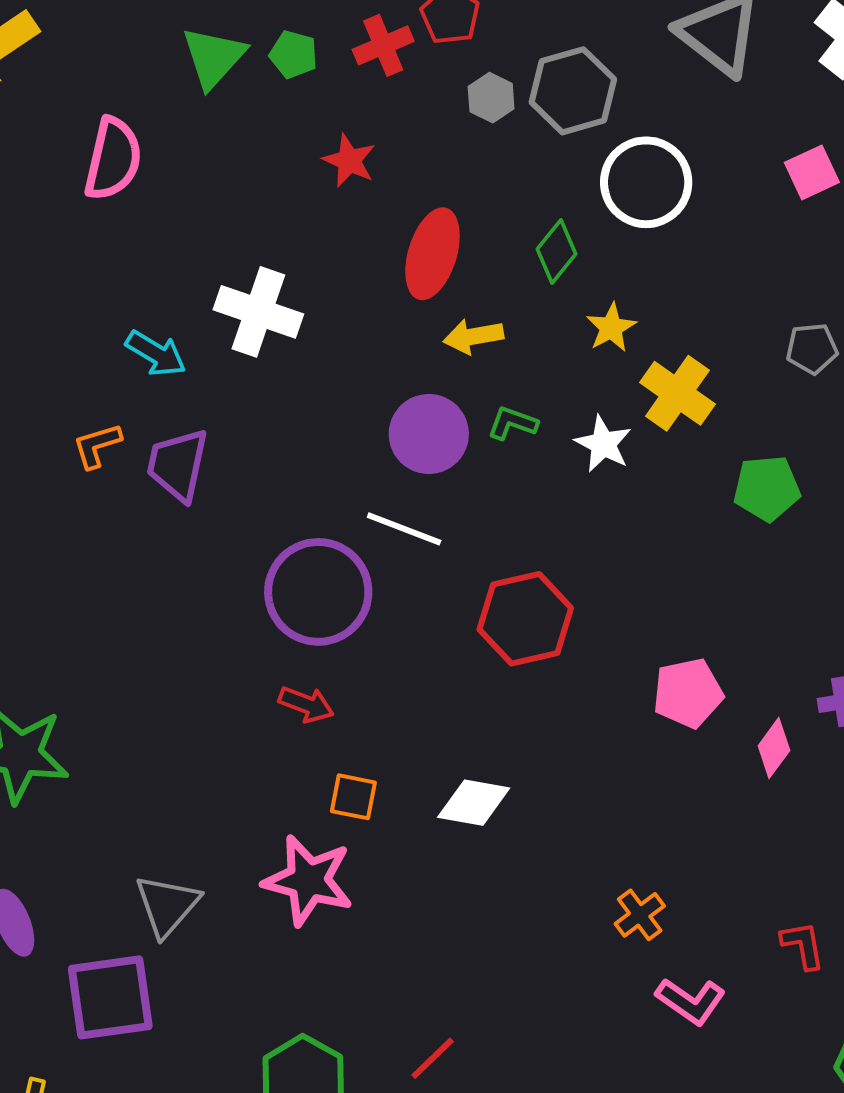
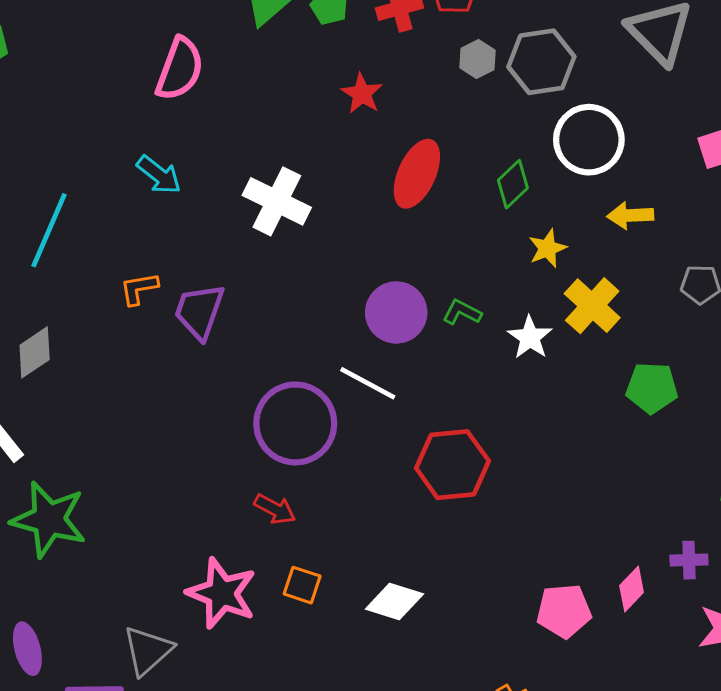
yellow arrow: (473, 336) -> (630, 215), moved
cyan arrow: (156, 353) -> (159, 175), moved
pink pentagon: (688, 693) -> (564, 611), moved
pink star: (308, 880) -> (222, 593), moved

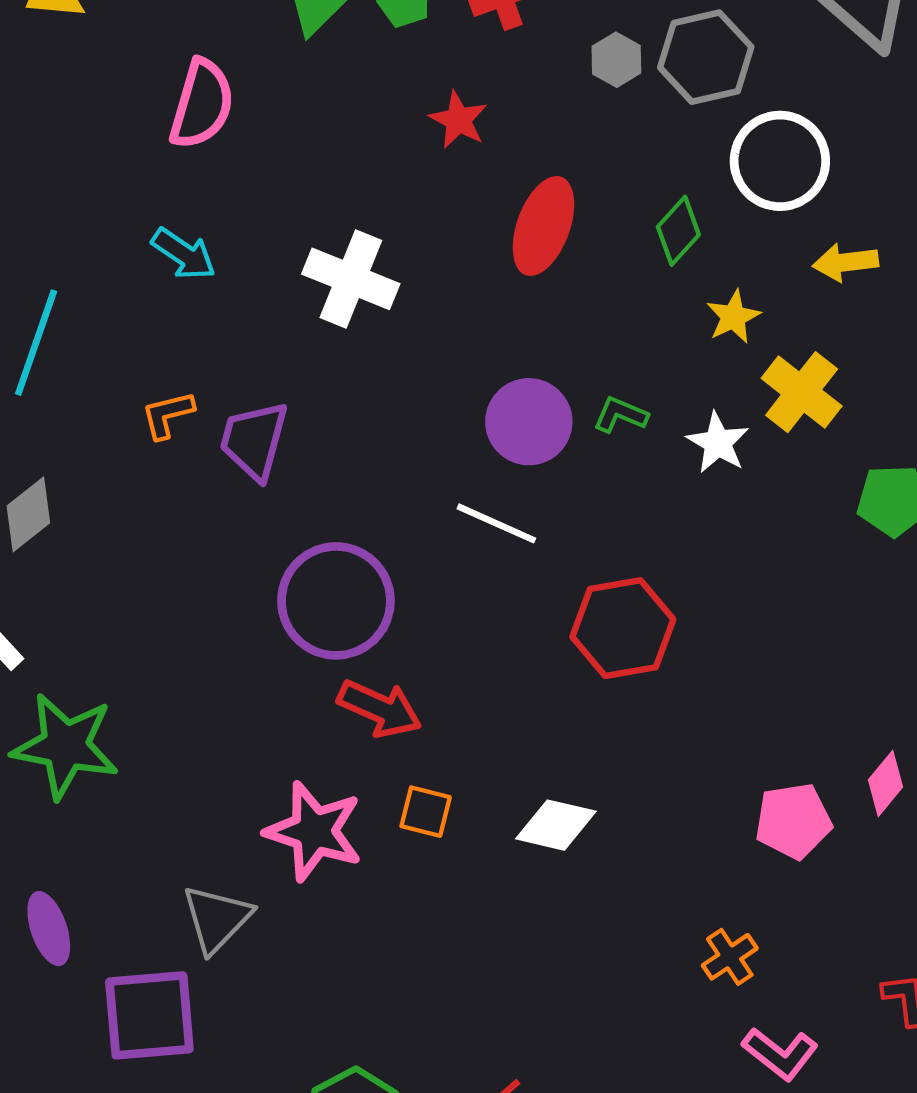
purple circle: (295, 423) -> (336, 601), moved
red arrow: (275, 509) -> (380, 708), size x1.4

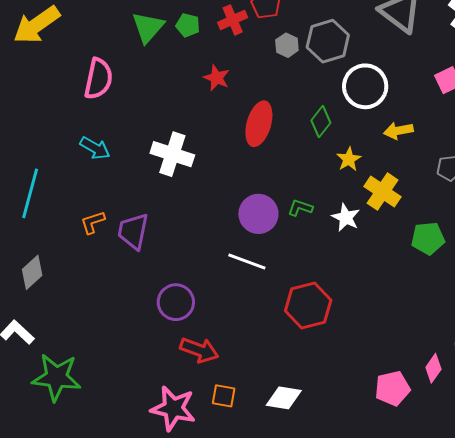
purple circle: (336, 601) -> (176, 302), size x0.7

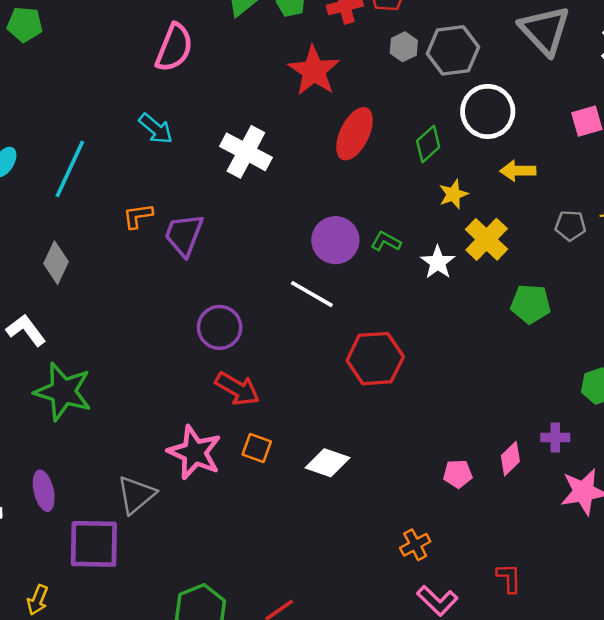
red star: (217, 78) -> (314, 71), size x1.6
gray diamond: (32, 272) -> (56, 263), turned -32
pink pentagon: (392, 388) -> (458, 474), size x0.7

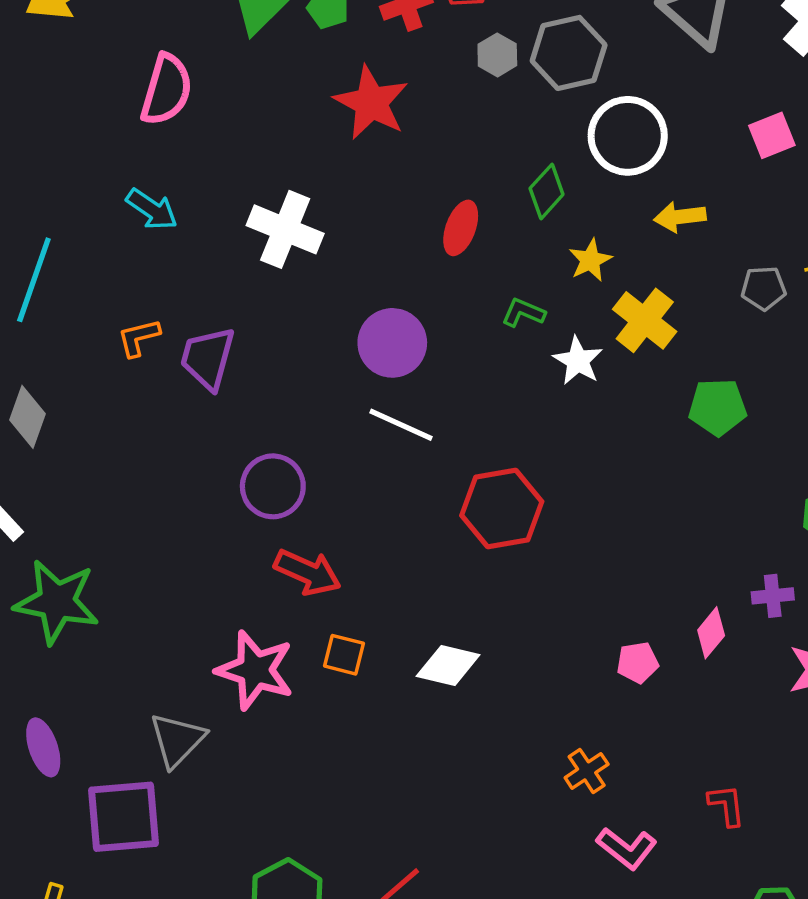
red ellipse: (354, 134) -> (461, 228), moved, size x0.7
purple circle: (335, 240) -> (392, 343), moved
green L-shape: (386, 242) -> (523, 313), moved

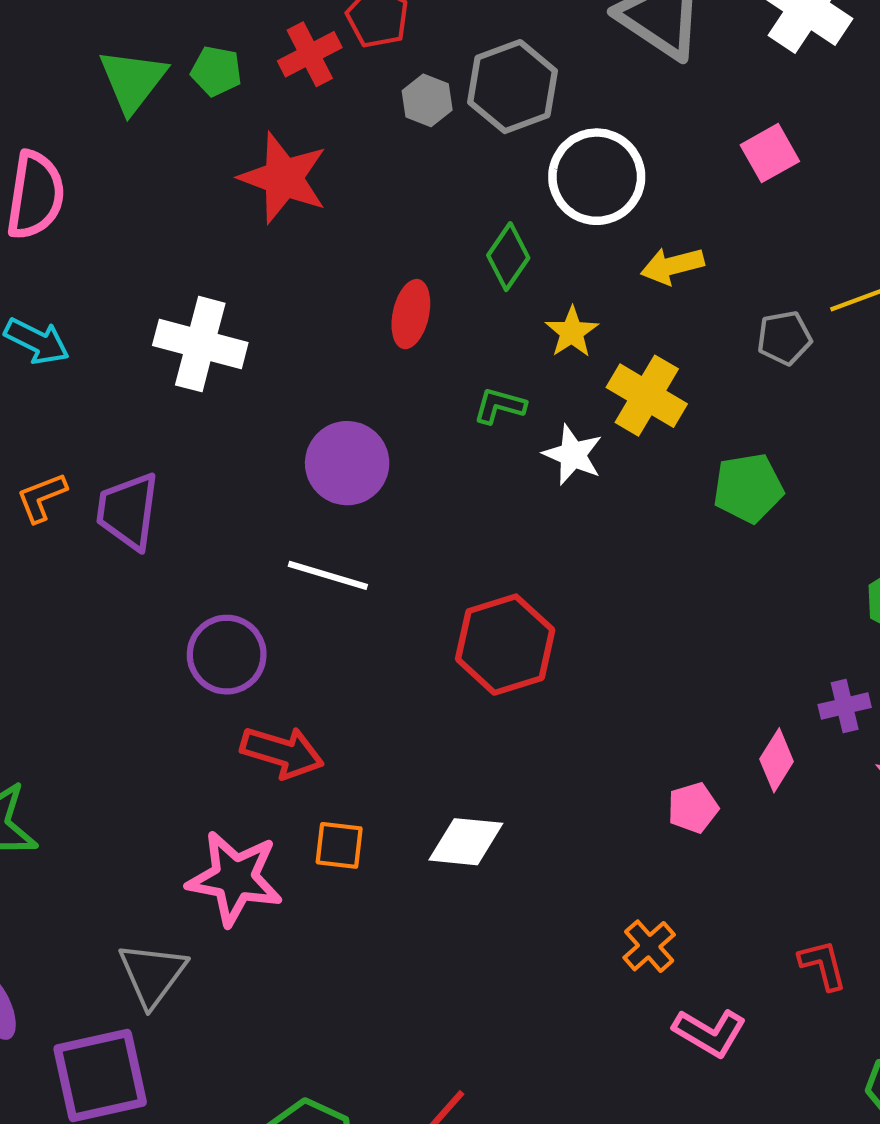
white line: (401, 425) -> (328, 575), moved

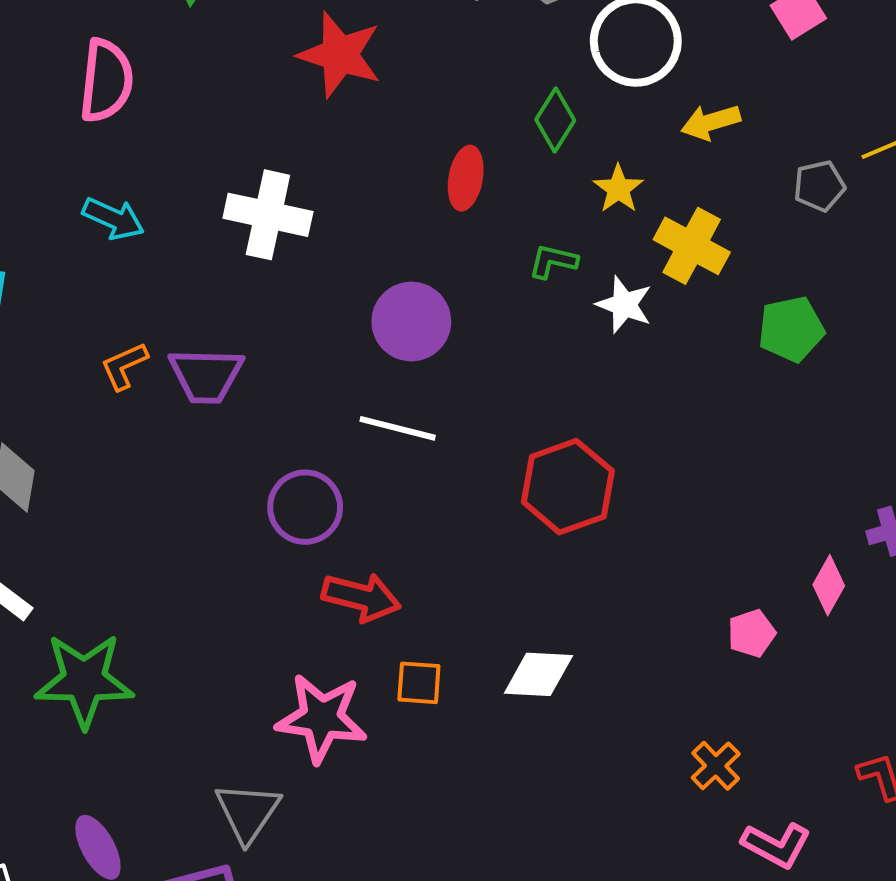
purple trapezoid: (128, 511) -> (206, 375), turned -94

